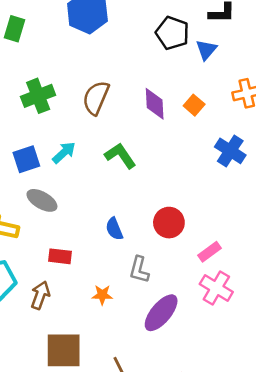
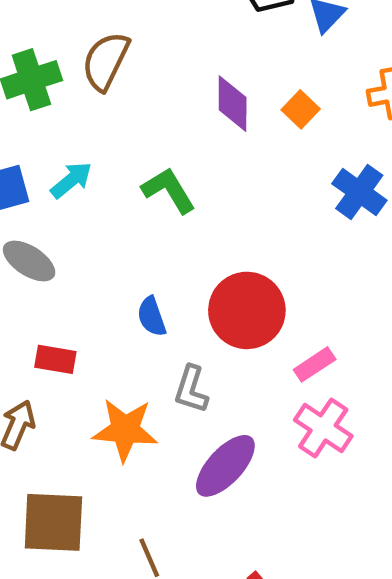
brown semicircle: (96, 98) -> (106, 61), moved
red circle: (169, 223) -> (247, 310), size x1.4
orange star: (102, 295) -> (125, 430), size x1.8

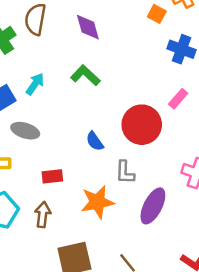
purple diamond: (233, 104) -> (88, 27), moved
orange square: (301, 109) -> (157, 14), moved
pink rectangle: (315, 364) -> (178, 99), moved

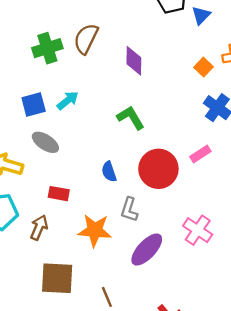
green L-shape: (85, 75) -> (131, 118), moved

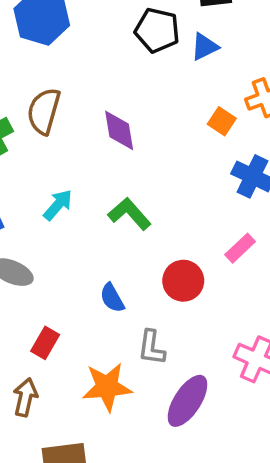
blue triangle: (201, 15) -> (204, 47), turned 30
cyan arrow: (68, 100) -> (58, 205), moved
red circle: (158, 169) -> (183, 281), size x0.7
red rectangle: (59, 194) -> (45, 343), turned -60

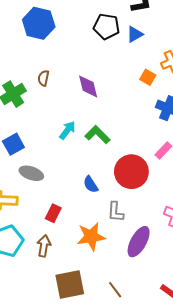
brown semicircle: (44, 111) -> (43, 78), size x0.6
cyan arrow: (58, 205) -> (67, 130), moved
red circle: (183, 281) -> (131, 172), size x1.4

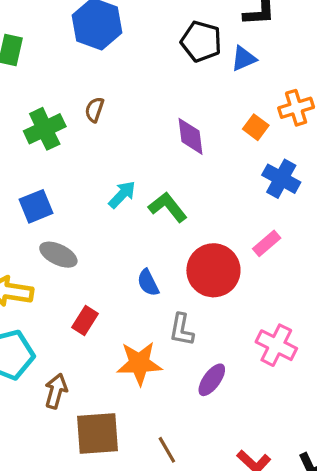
purple diamond: (88, 86) -> (190, 136), moved
purple ellipse: (139, 242) -> (212, 380), size x0.7
brown arrow: (44, 246) -> (56, 391), moved

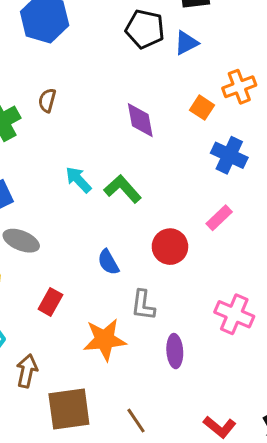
cyan arrow: (122, 195) -> (78, 180), turned -84
red circle: (213, 270) -> (170, 247), size x0.7
purple ellipse: (212, 380) -> (175, 351), turned -36

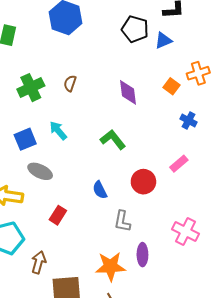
brown semicircle: (47, 100) -> (70, 83), moved
blue cross: (229, 155) -> (189, 120), size x0.7
cyan arrow: (78, 180) -> (58, 131), moved
orange star: (105, 340) -> (110, 266), moved

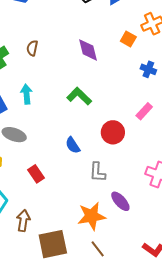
cyan arrow: (58, 131) -> (26, 94), turned 42
red rectangle: (58, 215) -> (36, 174), turned -60
purple ellipse: (142, 255) -> (120, 201), turned -35

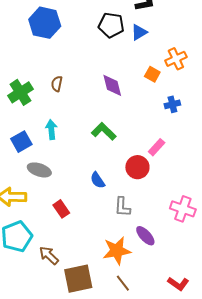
blue cross: (148, 69) -> (172, 104), turned -35
pink rectangle: (144, 111) -> (157, 147), moved
brown arrow: (23, 221) -> (49, 255), turned -55

